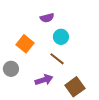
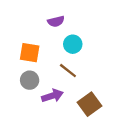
orange square: (25, 44) -> (30, 53), turned -30
gray circle: (11, 69) -> (30, 80), moved

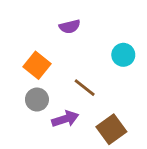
cyan circle: (73, 44) -> (123, 55), moved
orange square: (30, 53) -> (37, 65), turned 30

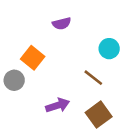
brown line: (85, 88) -> (93, 78), moved
gray circle: (37, 100) -> (14, 80), moved

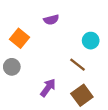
orange square: (33, 58) -> (19, 38), moved
purple arrow: (58, 105) -> (48, 88), turned -36

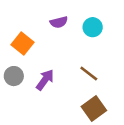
cyan circle: (91, 41) -> (93, 27), moved
purple arrow: (48, 88) -> (45, 80), moved

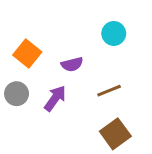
purple semicircle: (59, 22) -> (72, 64), moved
brown line: (89, 74) -> (109, 91), turned -60

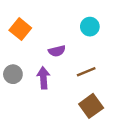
orange square: (27, 54) -> (20, 29), moved
purple arrow: (55, 98) -> (43, 78), turned -40

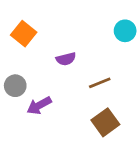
cyan circle: (90, 27) -> (125, 31), moved
purple arrow: (43, 78) -> (39, 105), moved, turned -115

